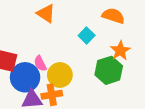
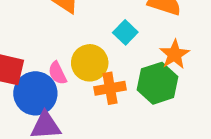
yellow circle: (60, 75) -> (90, 63), moved
orange cross: (52, 95) -> (110, 88), moved

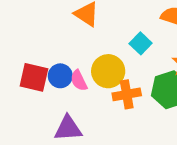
blue circle: (35, 93) -> (60, 76), moved, size x0.6

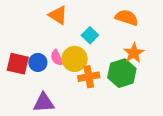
cyan square: (141, 43) -> (90, 35), moved
pink semicircle: (79, 80) -> (57, 58), moved

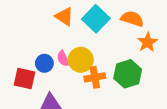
cyan square: (90, 35) -> (96, 19), moved, size x1.6
orange star: (134, 53) -> (148, 42), moved
red square: (18, 64) -> (24, 79), moved

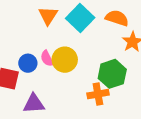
orange triangle: (64, 16) -> (48, 16), turned 30
orange cross: (95, 77) -> (98, 94), moved

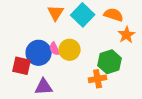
blue circle: (28, 63) -> (39, 53), size x1.6

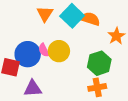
orange semicircle: (114, 15) -> (90, 19), moved
orange cross: (98, 79) -> (97, 87), moved

